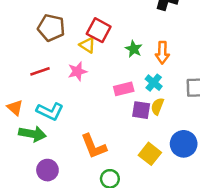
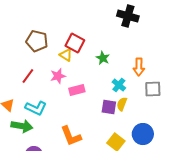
orange arrow: (162, 53) -> (139, 67), moved
red line: (40, 71) -> (28, 76), turned -35
pink rectangle: (124, 89) -> (77, 90), moved

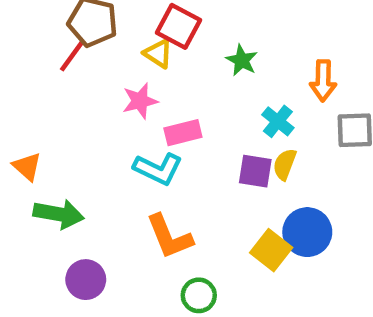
red line: (28, 76) -> (72, 56), moved
cyan L-shape: (36, 108) -> (158, 169), moved
blue circle: (143, 134) -> (307, 232), moved

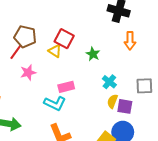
orange arrow: (323, 81) -> (130, 41), moved
pink star: (140, 101) -> (28, 73), moved
purple square: (255, 171) -> (125, 106), moved

